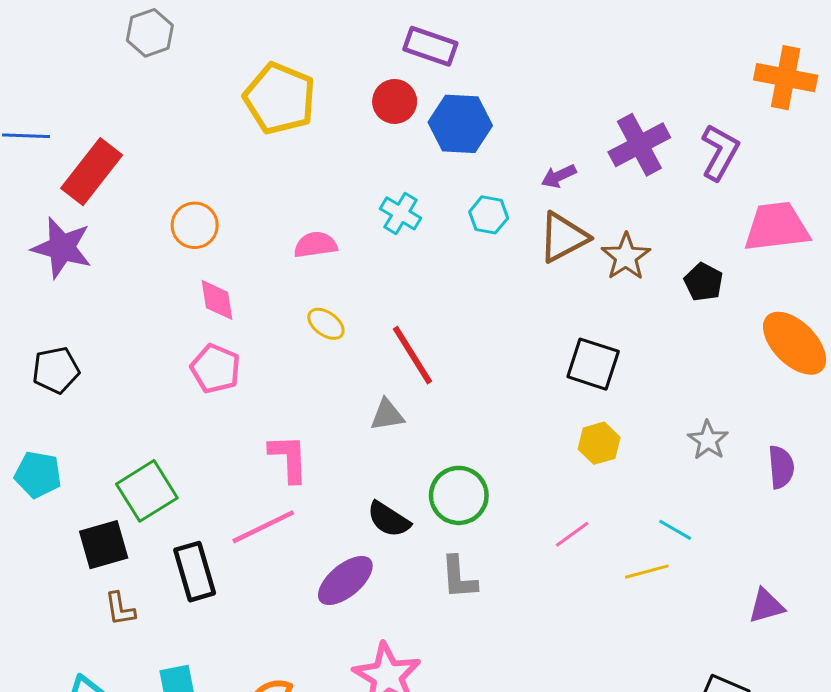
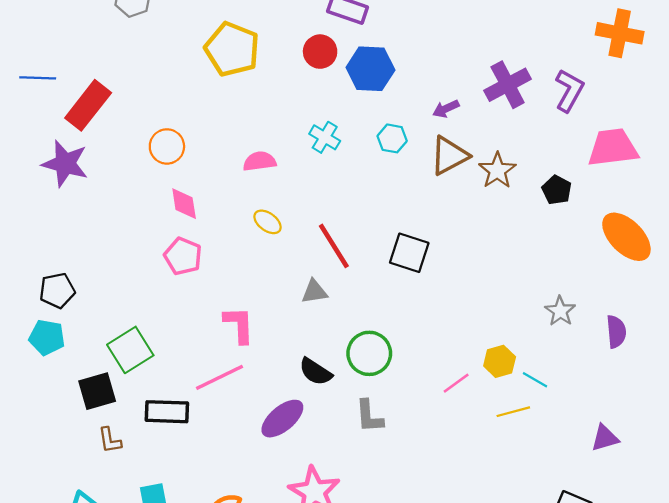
black square: (593, 364) -> (409, 253), moved
black pentagon: (56, 370) -> (57, 290), moved
yellow hexagon: (599, 443) -> (500, 361), moved
black rectangle: (195, 572) -> (167, 412), turned -72

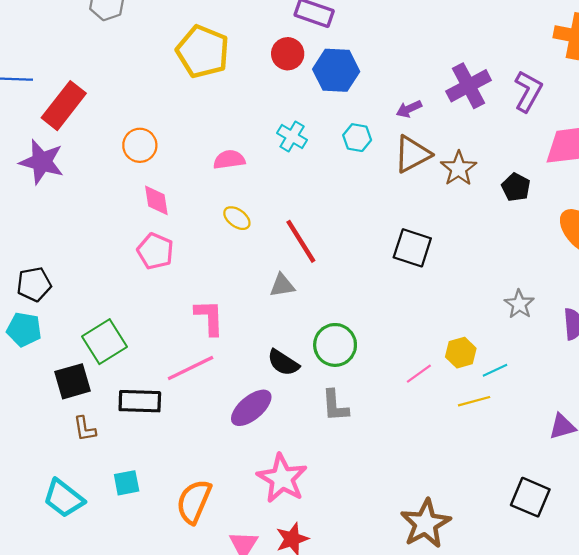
black square: (409, 253) -> (412, 248), moved
cyan line: (535, 380) -> (495, 370), turned -55

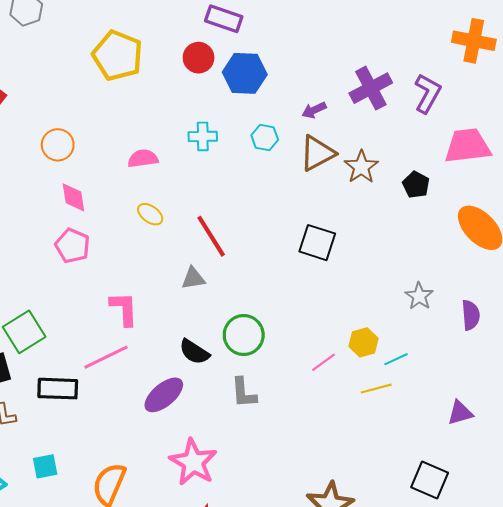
cyan cross: (292, 136) -> (203, 136), turned -32

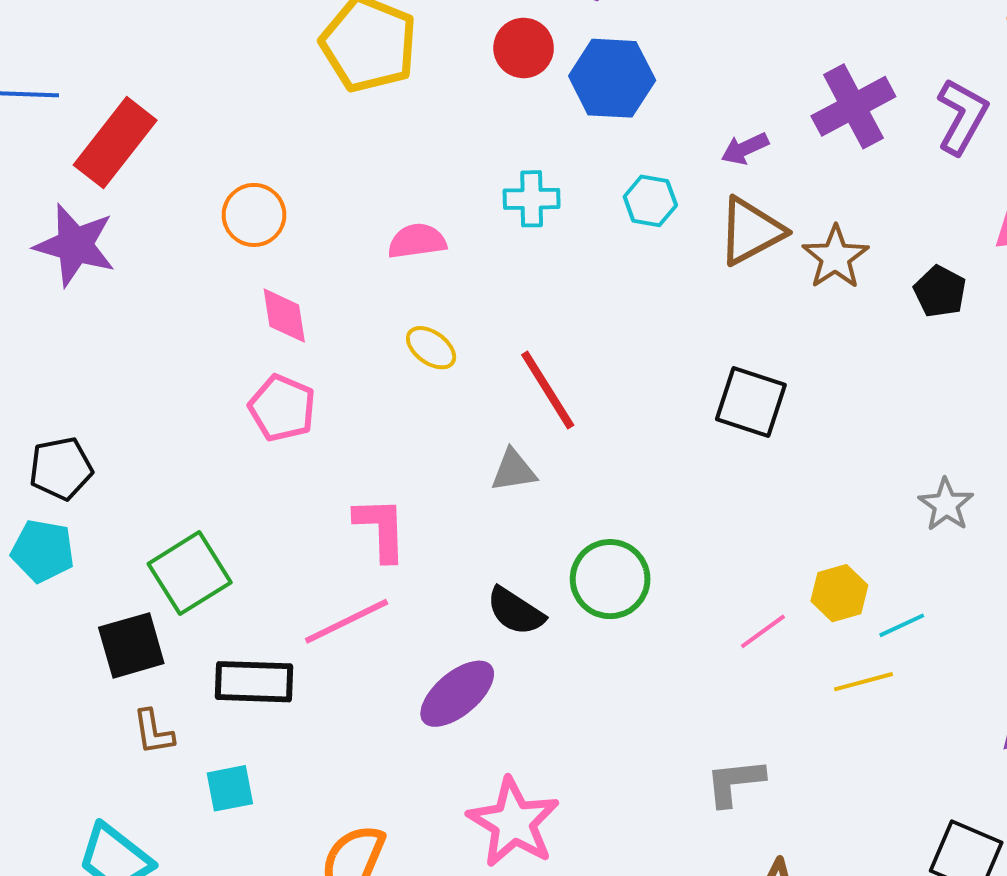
gray L-shape: (244, 393) -> (735, 782), moved, turned 88
cyan square: (45, 466) -> (230, 788), moved

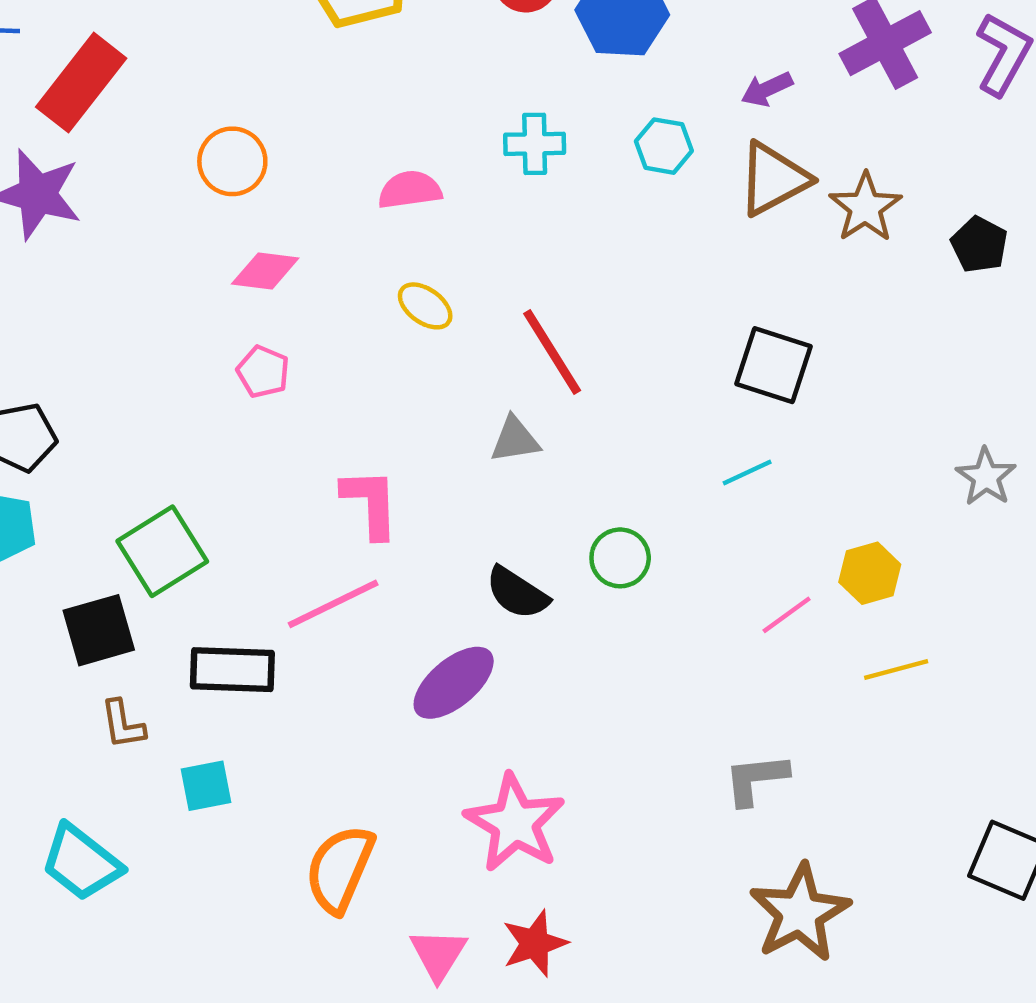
pink diamond: (284, 316) -> (265, 271), turned -74
pink pentagon: (282, 408) -> (263, 372), size x0.7
green circle: (610, 579) -> (620, 558), size x0.7
cyan line: (902, 625) -> (747, 472), moved

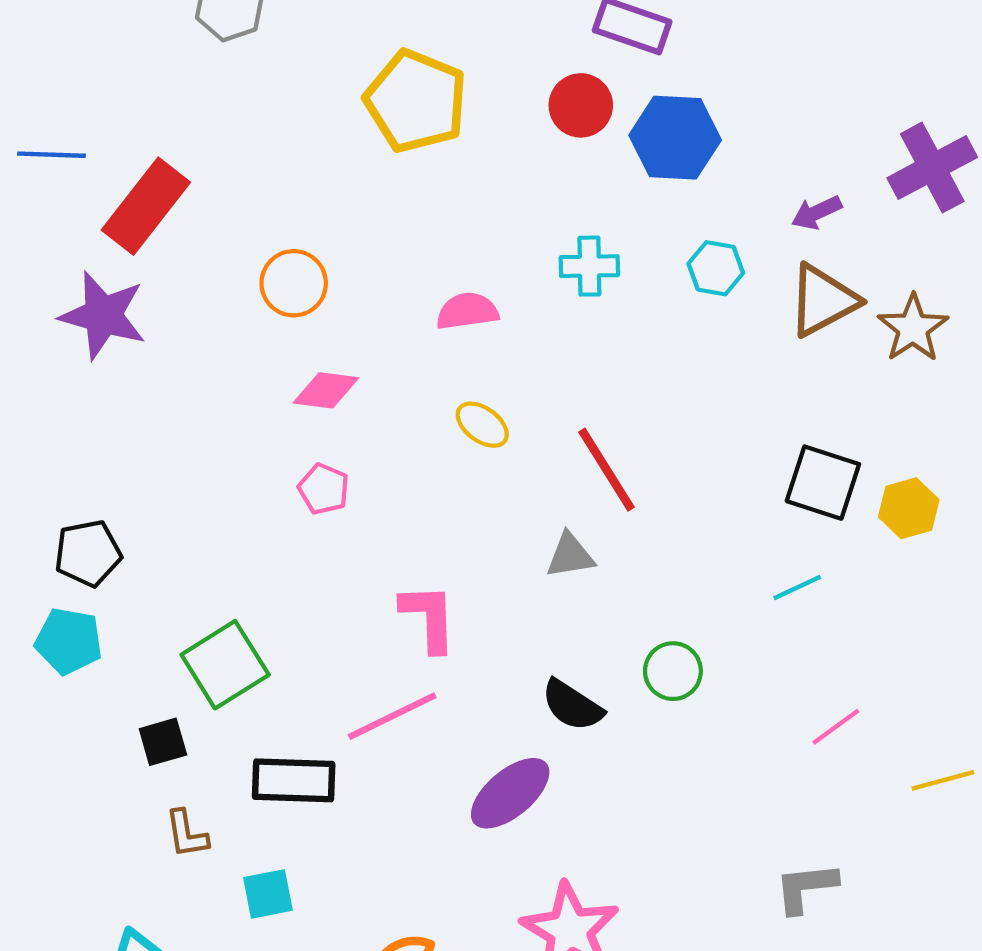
yellow hexagon: (870, 573) -> (909, 508), moved
black square: (99, 630) -> (163, 742), size x0.7

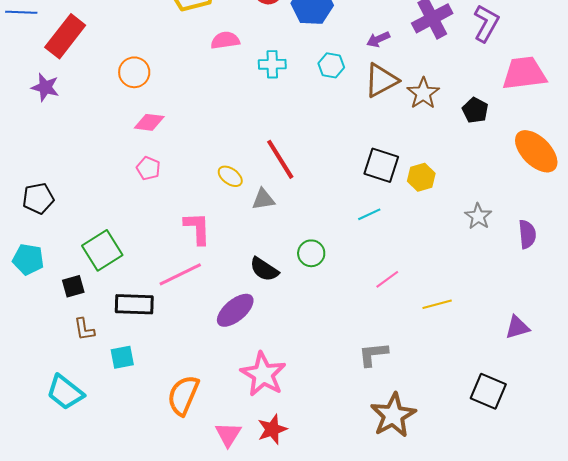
pink semicircle: (467, 311) -> (225, 40), moved
purple star: (103, 315) -> (45, 87), size x0.7
yellow ellipse: (482, 425) -> (230, 176), moved
cyan pentagon: (69, 641) -> (28, 259), moved

